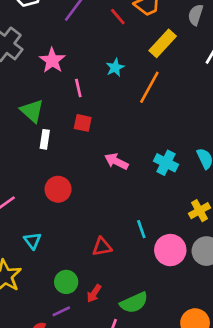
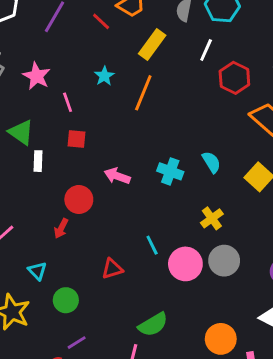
red circle: (58, 189) -> (79, 199), moved
green circle: (66, 282) -> (66, 300), moved
red arrow: (94, 293) -> (61, 228), moved

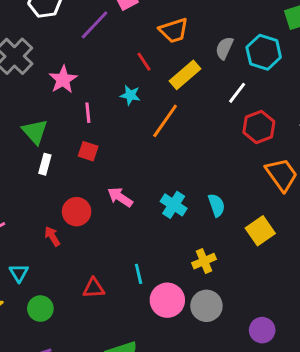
red line: (101, 21) -> (144, 62), moved
cyan star: (104, 76) -> (130, 95), turned 30
red arrow: (61, 228) -> (52, 236), turned 108

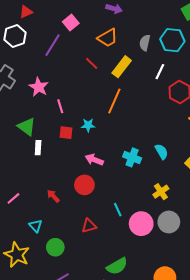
cyan star: (130, 95) -> (88, 125), moved
red circle: (77, 212) -> (84, 185), moved

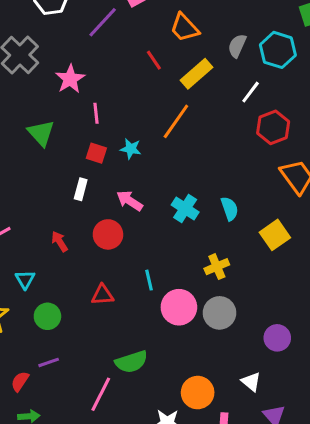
orange trapezoid: (108, 38) -> (185, 28), turned 65
white rectangle: (38, 148) -> (81, 189), moved

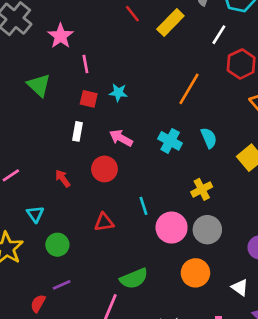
orange line: (176, 121) -> (189, 89), moved
orange circle: (198, 393) -> (195, 273), moved

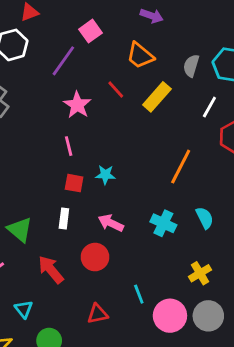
pink star: (60, 36) -> (77, 105), moved
green triangle: (39, 85) -> (20, 230), moved
red arrow: (63, 178) -> (51, 270), size x1.5

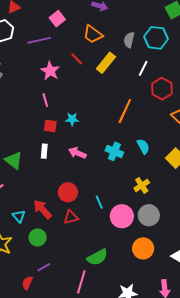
purple line: (63, 61) -> (39, 40), turned 45
red circle: (95, 257) -> (68, 192), moved
red arrow: (51, 270) -> (43, 209), moved

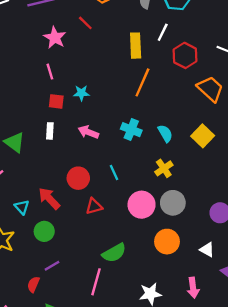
yellow rectangle: (106, 63) -> (136, 46), moved, turned -40
cyan semicircle: (143, 146) -> (165, 133), moved
cyan line: (99, 202) -> (114, 173), moved
red triangle: (71, 217) -> (94, 206), moved

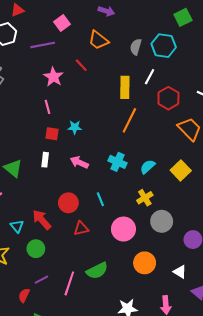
cyan semicircle: (165, 133) -> (148, 167), turned -105
gray circle: (173, 203) -> (162, 221), moved
pink line: (96, 282) -> (69, 283), moved

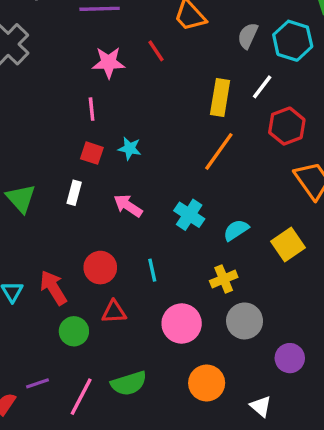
pink star: (53, 77) -> (109, 63), turned 30
green circle: (36, 249) -> (74, 331), moved

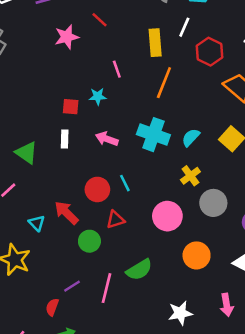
pink line: (92, 109) -> (117, 69), moved
cyan cross: (189, 215) -> (153, 135), size x1.4
cyan line: (152, 270) -> (125, 183), moved

